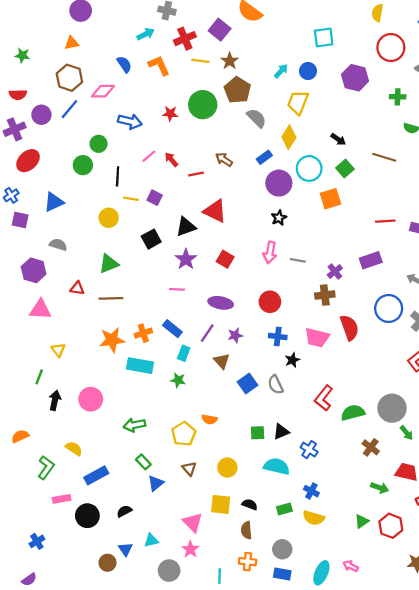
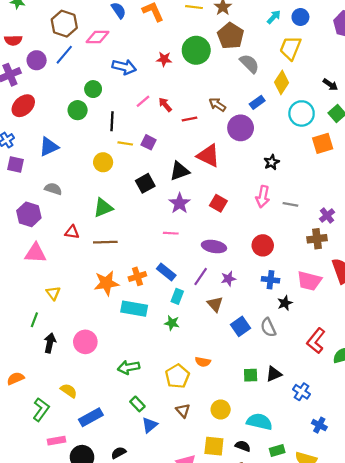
purple circle: (279, 183) -> (241, 128), moved
cyan semicircle: (277, 466) -> (259, 422), moved
blue cross: (311, 491) -> (319, 425), moved

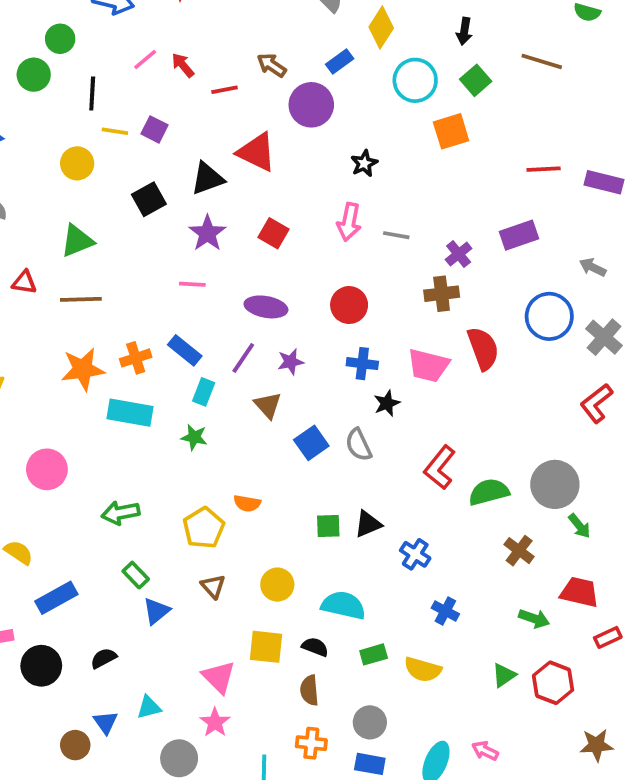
black arrow: (330, 85) -> (464, 31), turned 64

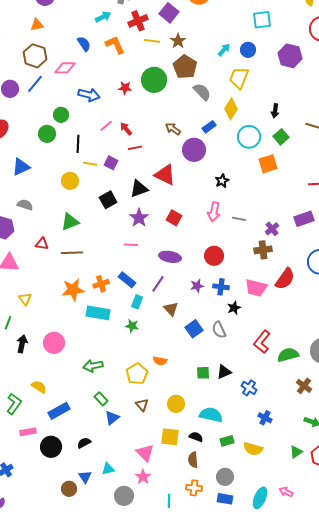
red line: (224, 90) -> (135, 148), moved
red semicircle: (483, 348) -> (285, 279), turned 55
purple star: (291, 362) -> (197, 286), moved

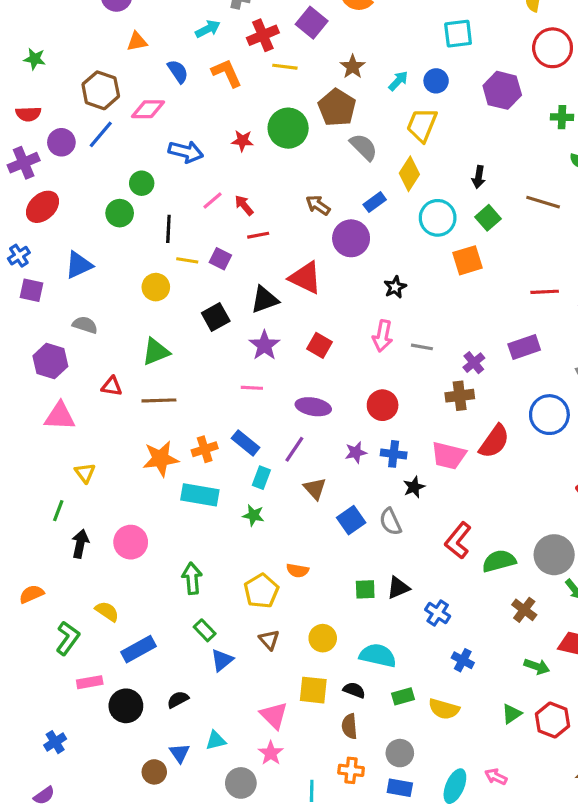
orange triangle: (37, 25) -> (137, 42), moved
brown star: (178, 41) -> (353, 67), moved
green arrow: (93, 366) -> (192, 578), turned 96

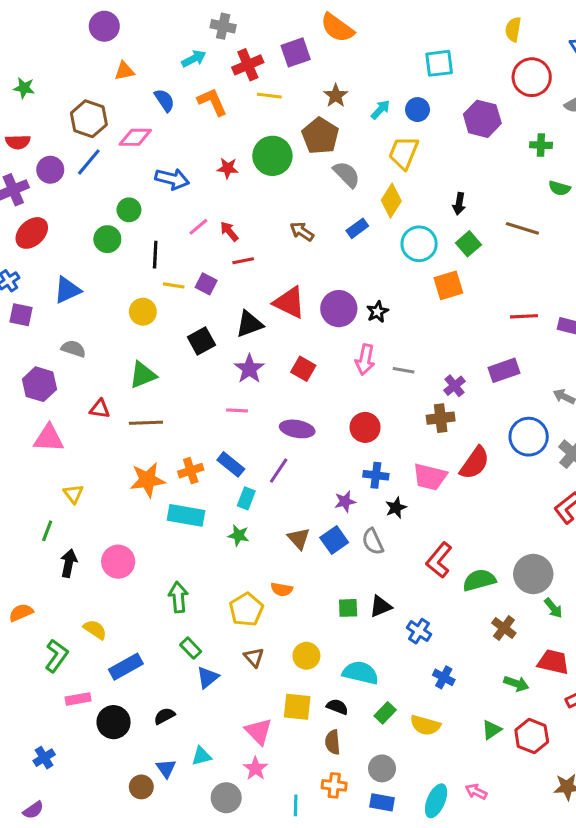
purple square: (312, 23) -> (296, 52), turned 32
purple circle: (351, 238) -> (339, 309), moved
purple star: (356, 452) -> (345, 501), moved
brown triangle: (315, 489) -> (299, 539), moved
green rectangle: (403, 696) -> (385, 713), turned -30

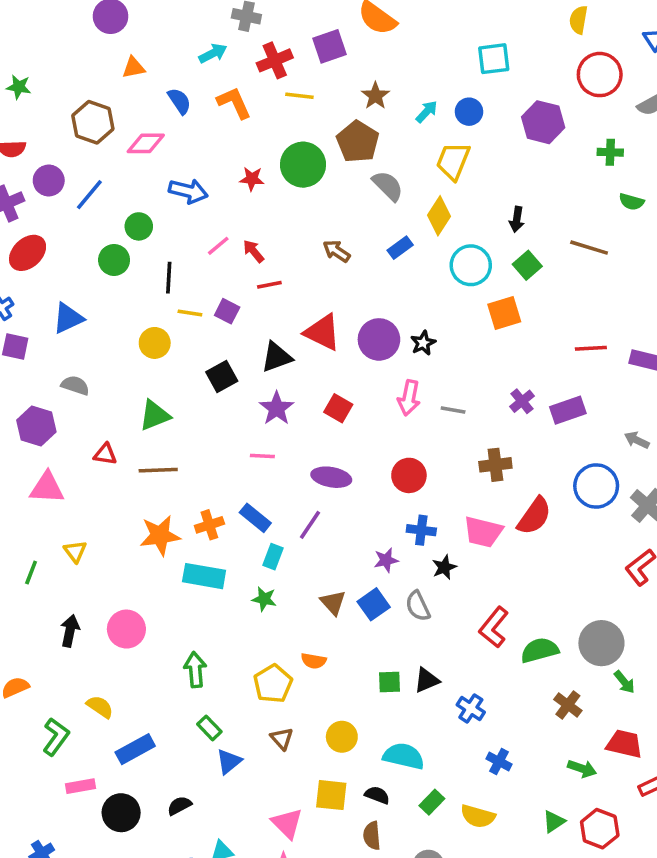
blue line: (89, 162) -> (89, 195), moved
purple cross: (455, 386) -> (522, 401), moved
green line: (47, 531) -> (31, 573), moved

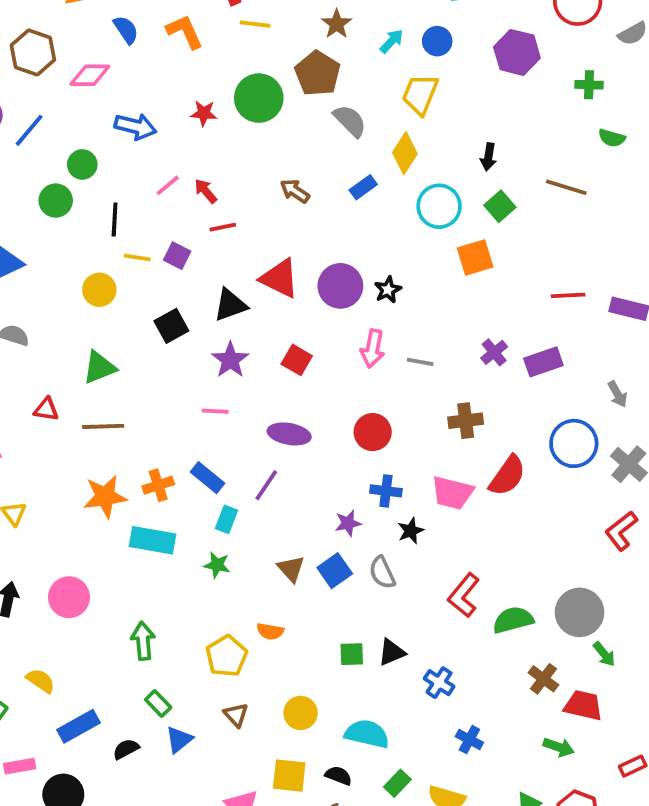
gray arrow: (637, 440) -> (617, 394), turned -145
red trapezoid: (624, 744) -> (583, 705), moved
black semicircle: (179, 806) -> (126, 749), moved

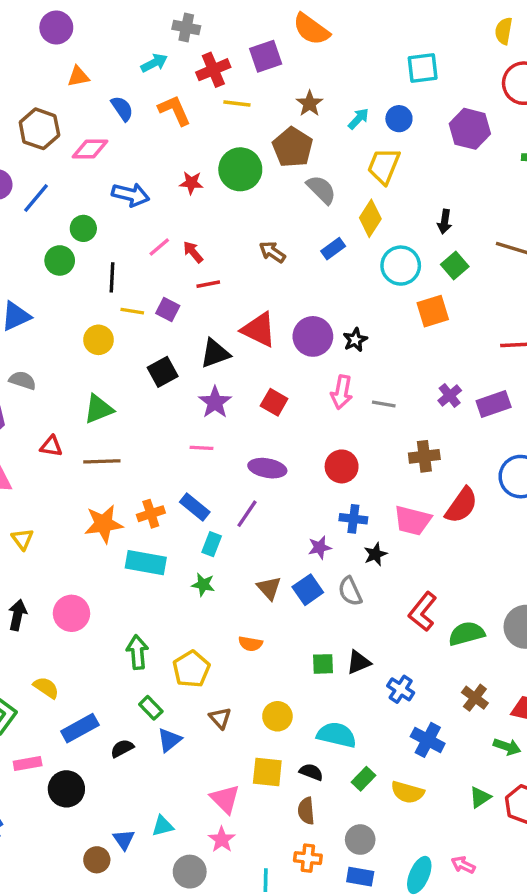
yellow pentagon: (227, 656) -> (191, 669), moved
brown cross: (543, 679) -> (475, 698), moved
blue cross: (469, 740) -> (428, 740), size x1.4

